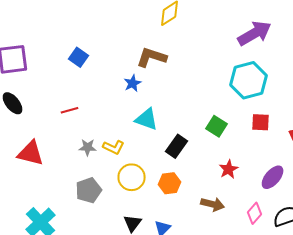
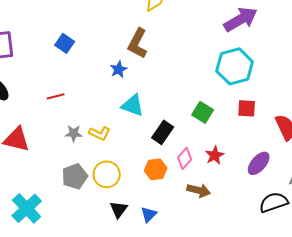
brown L-shape: (152, 57) -> (138, 43), turned -80
yellow circle: (132, 177) -> (107, 174), moved
pink diamond: (255, 213) -> (185, 158), moved

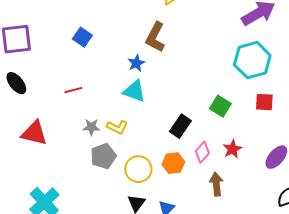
cyan triangle: (133, 105) -> (134, 91), moved
yellow circle: (107, 174) -> (138, 169), moved
gray pentagon: (75, 176) -> (103, 156), moved
brown arrow: (199, 190) -> (216, 184), turned -110

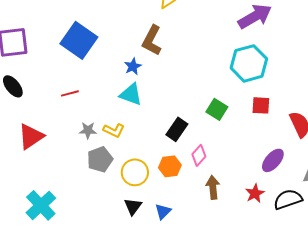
blue square: (82, 37) -> (79, 40), size x1.8
red triangle: (34, 133) -> (31, 136), turned -48
red star: (232, 149) -> (255, 193), moved

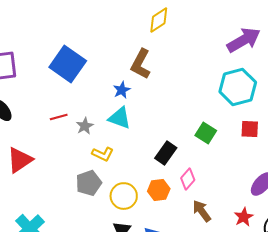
gray star: (88, 130) -> (85, 126), moved, turned -30
brown arrow: (213, 187) -> (202, 211), turned -30

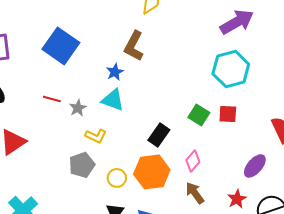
red line: (59, 117) -> (52, 99), turned 30
red square: (250, 129) -> (228, 114), moved
pink diamond: (188, 179) -> (193, 161), moved
orange hexagon: (159, 190) -> (152, 172), size x1.6
yellow circle: (124, 196) -> (117, 178), size x0.7

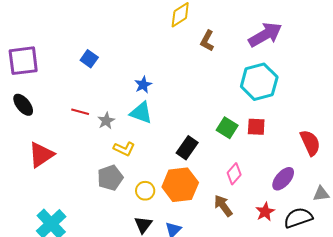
blue square: (61, 46) -> (89, 59), size x0.5
brown L-shape: (134, 46) -> (207, 41), moved, size x0.7
pink diamond: (193, 161) -> (234, 174), moved

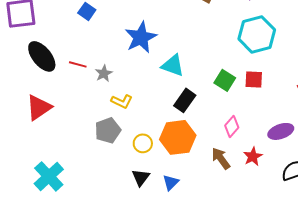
blue star: (143, 85) -> (141, 37), size x1.8
black ellipse: (23, 105) -> (42, 56), moved, size x1.4
cyan triangle: (141, 113) -> (173, 65), moved
purple ellipse: (283, 179) -> (281, 131), turned 30
red star: (265, 212) -> (253, 156), moved

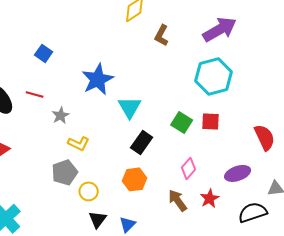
red line: (78, 64) -> (35, 94), moved
cyan triangle: (173, 65) -> (130, 107), turned 40
orange hexagon: (178, 137) -> (135, 179), size x0.7
yellow circle: (143, 143) -> (89, 191), moved

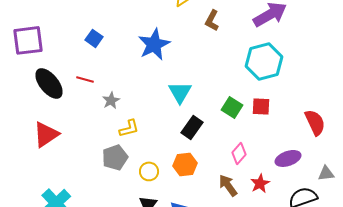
blue star: (98, 79) -> (154, 44), moved
yellow L-shape: (79, 143) -> (129, 128), turned -40
yellow circle: (89, 191) -> (149, 171), moved

